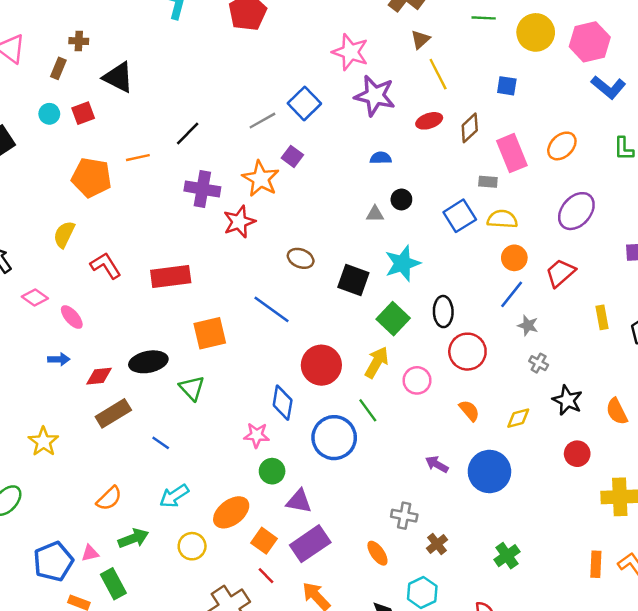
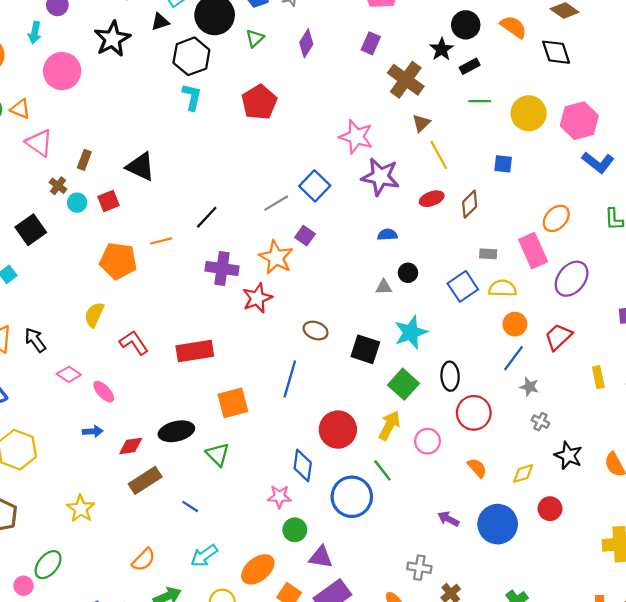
brown cross: (79, 41) -> (58, 186), moved, turned 36
pink rectangle: (512, 153) -> (533, 251), moved
blue line: (272, 309) -> (290, 379), turned 72
red circle: (577, 454) -> (550, 509), moved

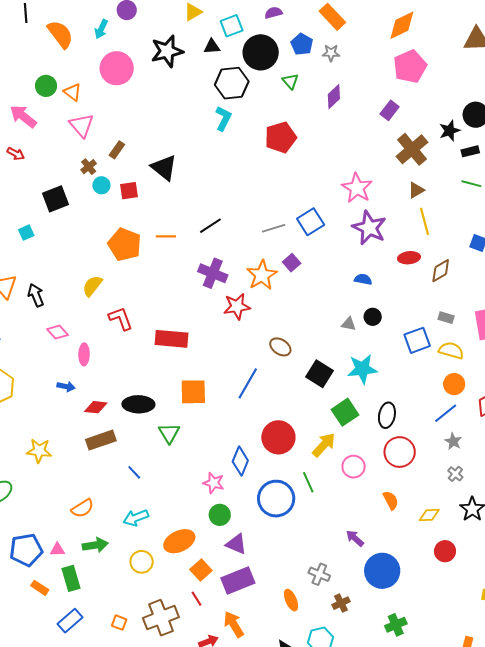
green triangle: (255, 38) -> (290, 81), turned -42
pink ellipse: (104, 392) -> (84, 354), turned 30
yellow star: (81, 509) -> (39, 451), turned 30
blue circle: (498, 524) -> (382, 571), moved

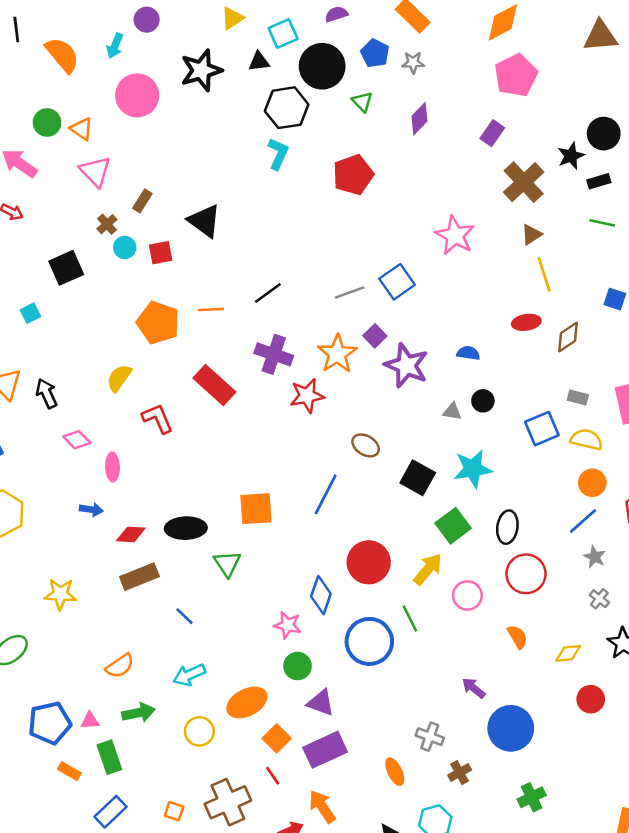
purple star: (369, 228) -> (406, 365), moved
red rectangle: (172, 339) -> (214, 385), moved, turned 40

